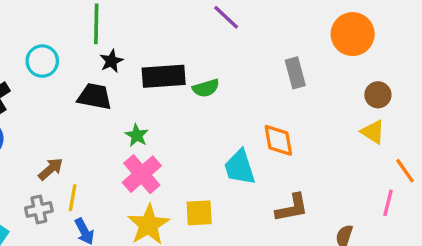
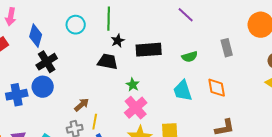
cyan circle: (42, 61) -> (76, 25), moved
green semicircle: (206, 88) -> (190, 57), moved
cyan trapezoid: (240, 167) -> (183, 91), moved

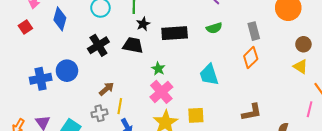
green semicircle: (190, 57) -> (214, 28), moved
black cross: (47, 62) -> (98, 45), moved
orange diamond: (217, 88) -> (251, 57), moved, turned 55

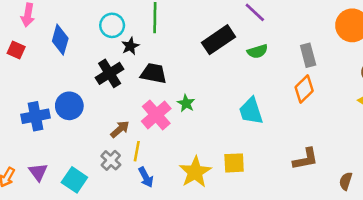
black star: (143, 24) -> (130, 46), moved
red square: (25, 27) -> (16, 50), turned -32
black rectangle: (175, 33) -> (219, 40), moved, turned -30
pink cross: (161, 92) -> (156, 115), moved
gray cross: (99, 113) -> (111, 160), turned -35

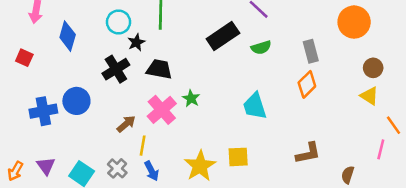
red square: (16, 50) -> (24, 58), moved
gray cross: (111, 160) -> (117, 168), moved

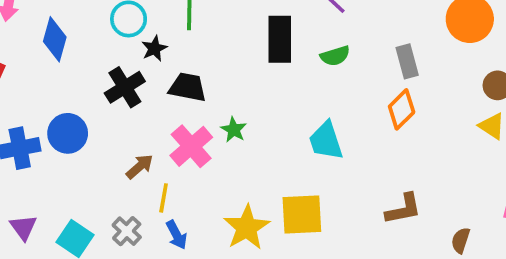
black rectangle: (223, 36) -> (280, 39), turned -56
yellow square: (238, 157) -> (302, 215), size x1.4

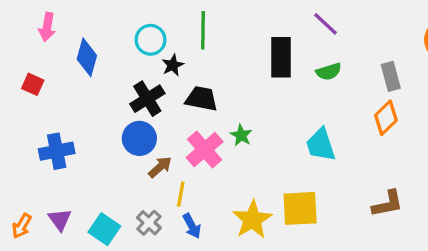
blue circle: (68, 133) -> (139, 138), moved

